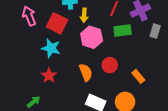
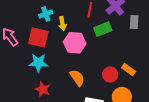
red circle: (110, 65) -> (110, 75), moved

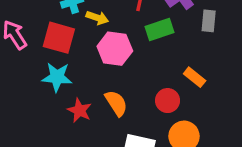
yellow arrow: (62, 23) -> (97, 18), turned -64
orange rectangle: (129, 70) -> (195, 77), moved
red star: (43, 89) -> (80, 110), moved

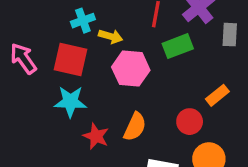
orange rectangle: (195, 77) -> (217, 95), turned -75
orange semicircle: (116, 103) -> (135, 127), turned 60

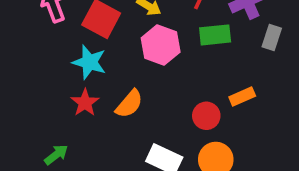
orange semicircle: (135, 127) -> (129, 104), moved
red star: (96, 136) -> (85, 103), moved

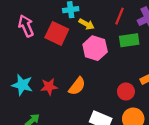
cyan star: (89, 62) -> (22, 85), moved
red star: (85, 103) -> (49, 87), turned 30

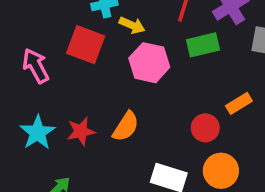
pink arrow: (26, 26) -> (36, 66), moved
cyan star: (22, 85) -> (38, 133), turned 30

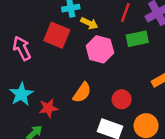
red circle: (205, 128) -> (122, 99), moved
red star: (81, 131) -> (48, 108), moved

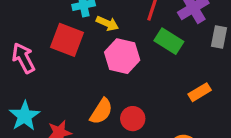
green rectangle: (137, 39) -> (169, 41), turned 45
red circle: (122, 99) -> (133, 119), moved

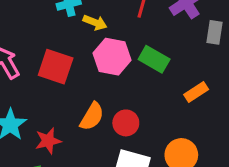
red square: (67, 40) -> (56, 67), moved
green rectangle: (169, 41) -> (154, 59), moved

